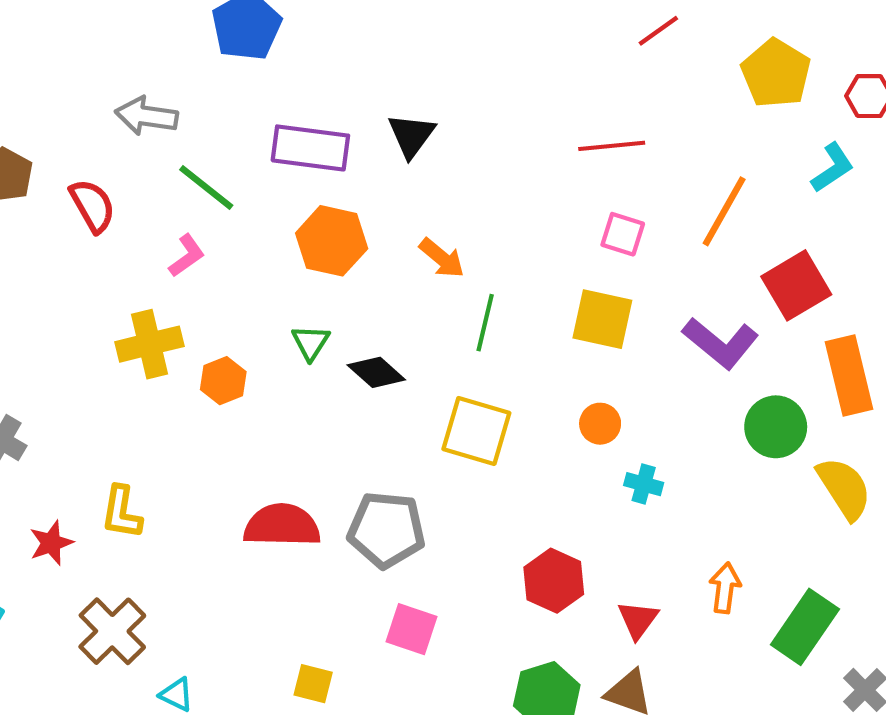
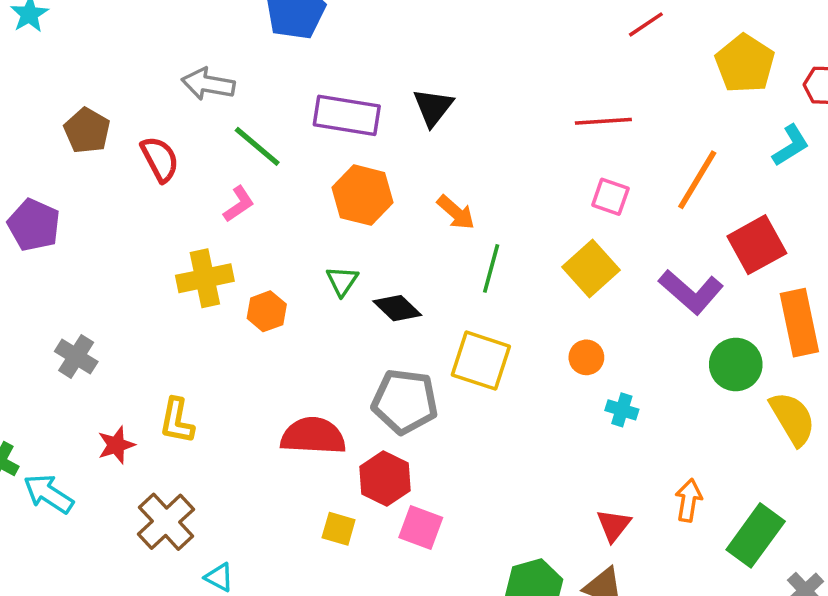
yellow square: (602, 319) -> (591, 268), turned 34
gray pentagon: (386, 530) -> (405, 401), moved
red hexagon: (554, 581) -> (385, 479), moved
yellow square: (313, 684) -> (339, 529), moved

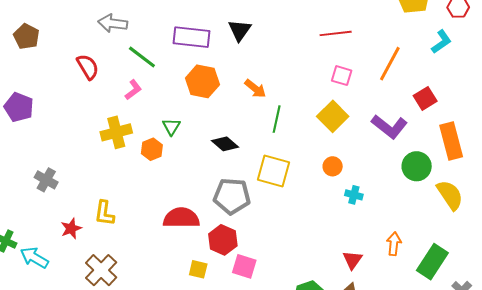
brown pentagon: (87, 131) -> (26, 36), moved
red square: (757, 245) -> (425, 98), size x0.7
green triangle: (342, 281) -> (171, 127), moved

